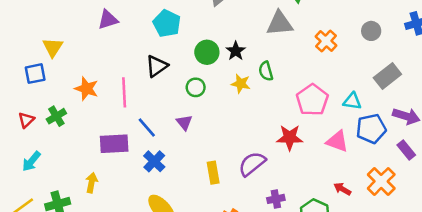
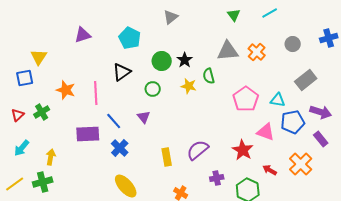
gray triangle: (280, 23) -> (228, 51), moved
red star: (290, 138) -> (243, 150), moved, turned 30
yellow arrow: (92, 183) -> (51, 157), moved

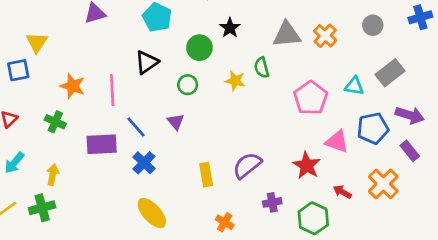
black star: (185, 60) -> (230, 28), moved
cyan triangle: (278, 100) -> (354, 86), moved
green cross: (42, 112) -> (55, 122), moved, turned -35

